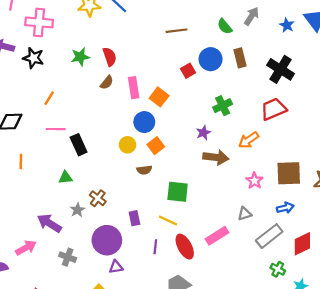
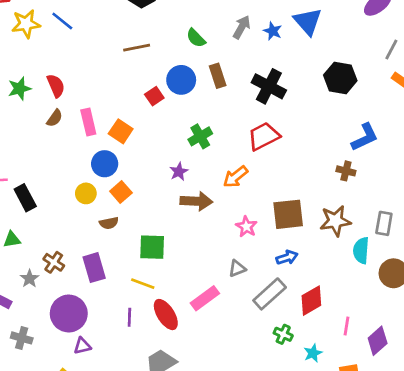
gray arrow: (252, 16) -> (242, 27), moved
purple rectangle: (134, 218) -> (94, 268), moved, size x1.5

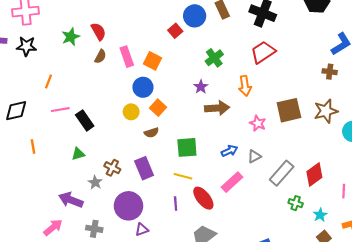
orange arrow: (235, 177) -> (245, 86), turned -54
blue arrow: (287, 257) -> (229, 151), moved

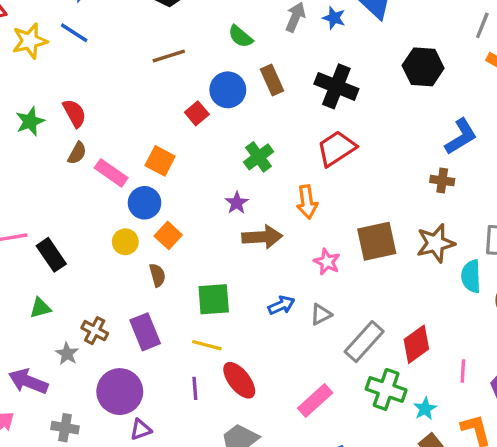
pink rectangle: (127, 57) -> (111, 173), moved, turned -36
brown semicircle: (151, 133) -> (157, 275), turned -88
pink rectangle: (232, 182) -> (315, 400), moved
green cross: (296, 203) -> (386, 389), size x1.6

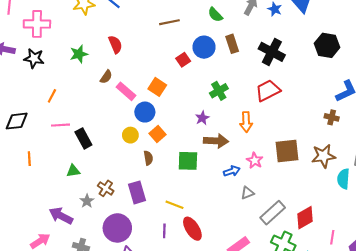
red semicircle: (74, 113) -> (115, 44), moved
green square: (214, 299) -> (188, 161), moved
blue arrow: (281, 305) -> (232, 171), moved

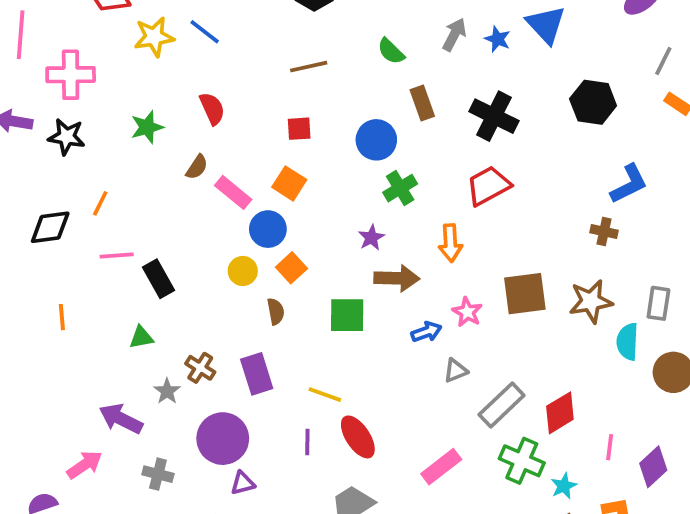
blue circle: (204, 47) -> (376, 140), moved
red square: (183, 60) -> (299, 129), moved, turned 32
black diamond: (17, 121) -> (50, 227), moved

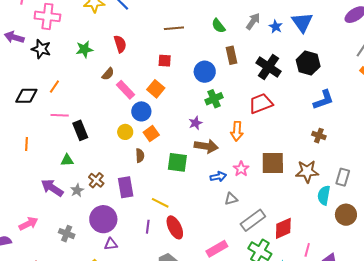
black hexagon: (593, 102) -> (308, 63), moved
blue L-shape: (629, 184) -> (323, 100), moved
purple arrow: (121, 419) -> (52, 188), moved

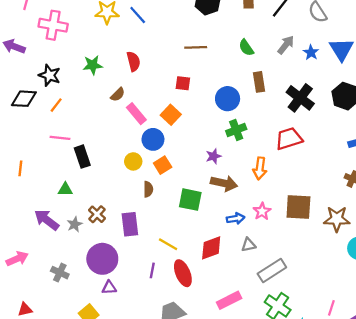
black star: (41, 49) -> (50, 75), moved
black diamond: (26, 96) -> (24, 99), moved
red diamond: (283, 228) -> (211, 248), moved

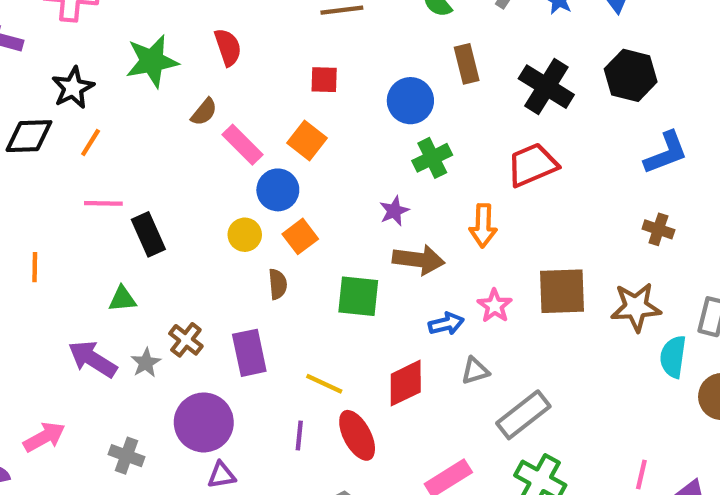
green star: (93, 65) -> (152, 61), size x1.4
black star: (50, 75) -> (73, 88), turned 30

